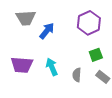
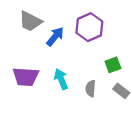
gray trapezoid: (26, 18) -> (30, 21), turned 30
purple hexagon: (89, 23) -> (89, 27), moved

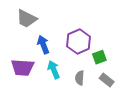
purple hexagon: (89, 27) -> (79, 41), moved
blue arrow: (55, 37) -> (43, 45), moved, turned -60

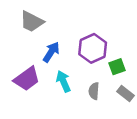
blue arrow: (43, 45) -> (51, 52), turned 54
purple trapezoid: (22, 67) -> (27, 79), turned -40

